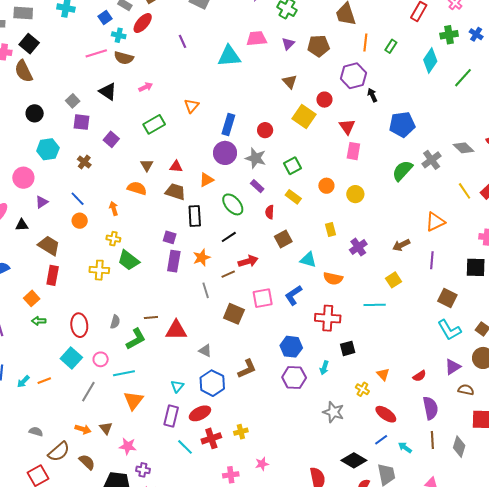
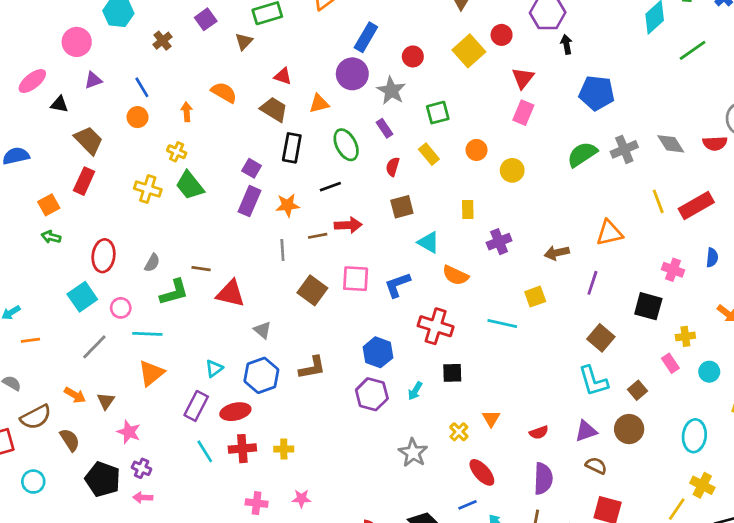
brown triangle: (147, 165) -> (244, 41), moved
orange line: (44, 381) -> (30, 340), moved

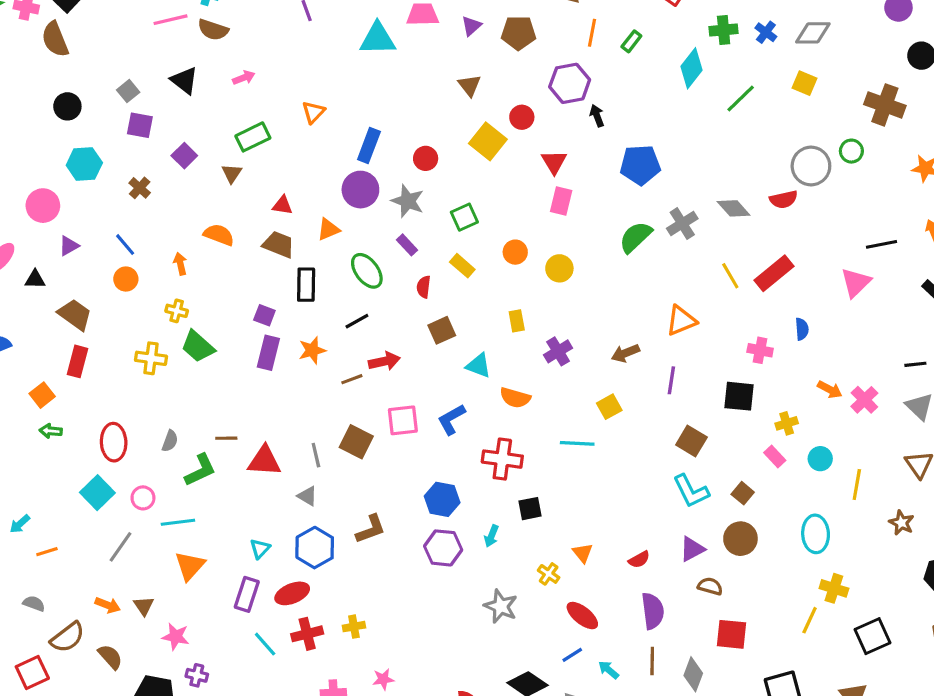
gray line: (282, 250) -> (316, 455), moved

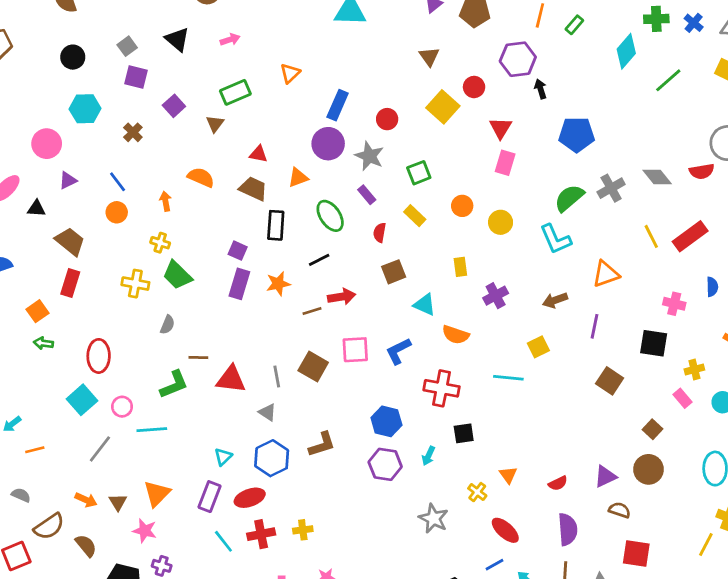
gray semicircle: (170, 441) -> (167, 325), moved
cyan L-shape: (691, 491) -> (555, 239), moved
orange triangle: (190, 566) -> (157, 494), moved

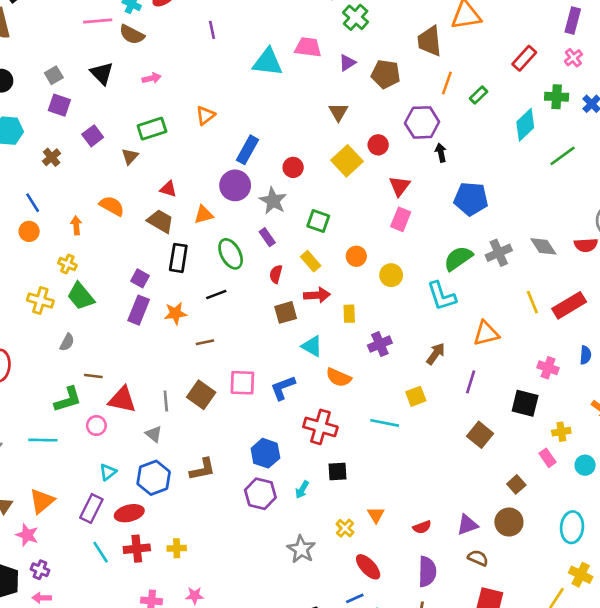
green square: (419, 173) -> (318, 221), turned 35
red arrow: (342, 297) -> (317, 295), moved
brown arrow: (555, 300) -> (436, 354), turned 140
pink circle: (122, 407) -> (96, 426), moved

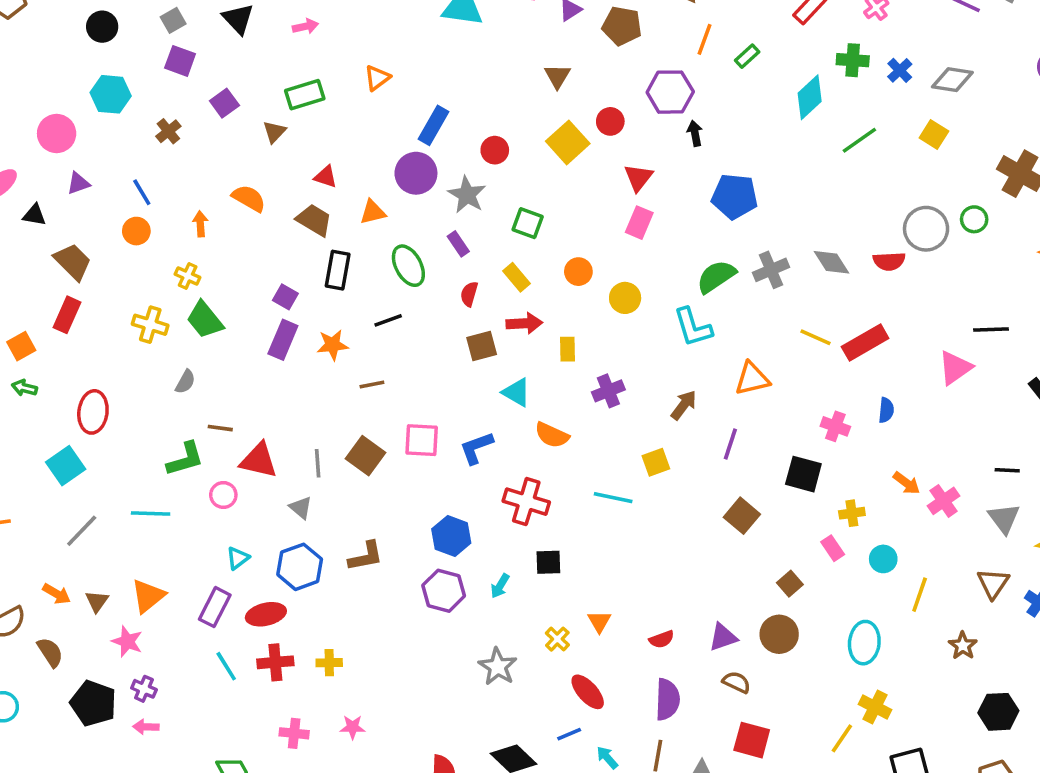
yellow line: (532, 302) -> (815, 337), turned -45

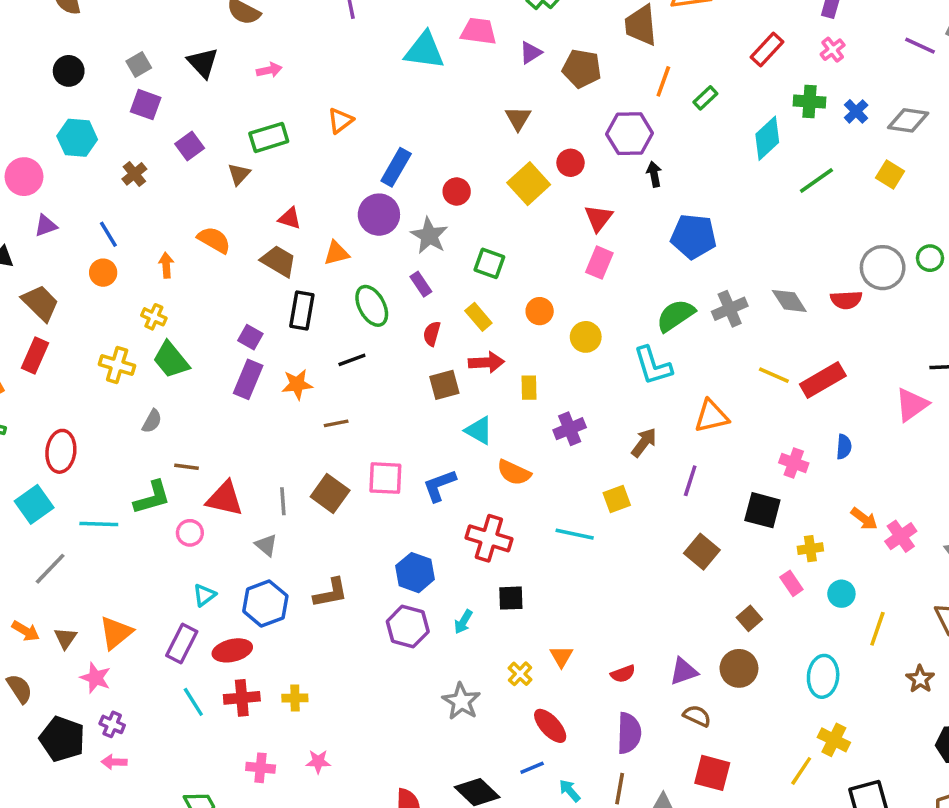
cyan line: (151, 514) -> (99, 524), moved

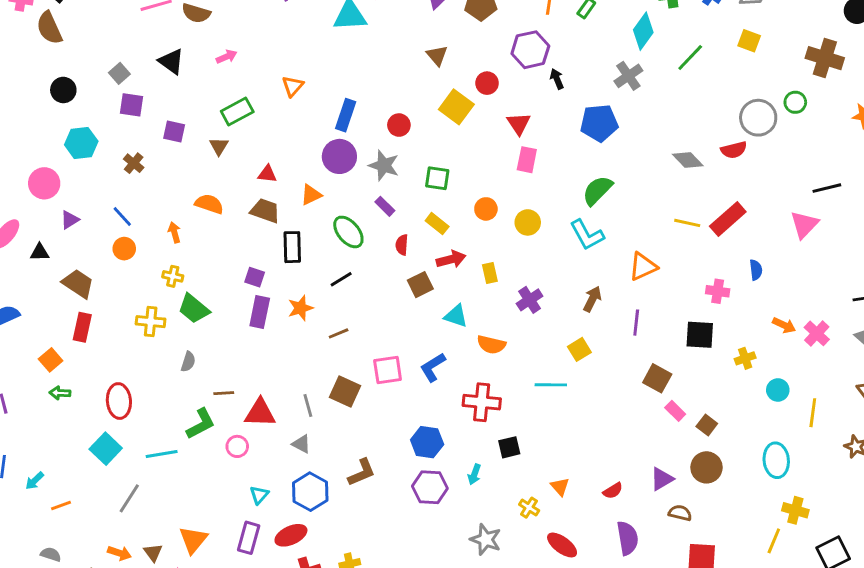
purple square: (190, 146) -> (174, 131), turned -30
gray cross: (730, 309) -> (628, 76), moved
pink rectangle: (791, 583) -> (675, 411), moved

